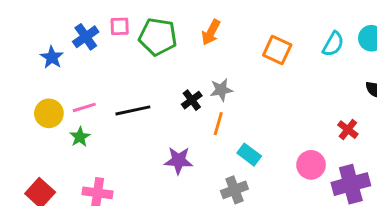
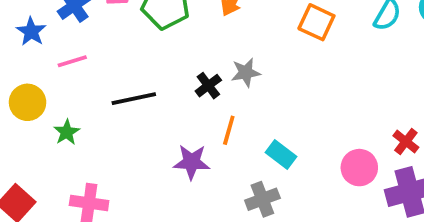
pink line: (84, 107) -> (72, 61), moved
orange line: (218, 124) -> (229, 130), moved
red cross: (348, 130) -> (406, 141), moved

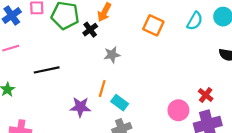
black cross: (208, 86) -> (90, 30), moved
cyan rectangle: (281, 155) -> (120, 103), moved

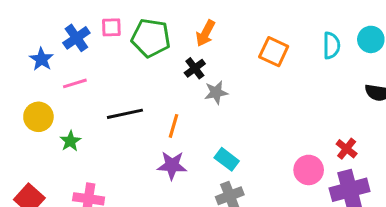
cyan semicircle: (195, 21) -> (331, 45), turned -30
black cross: (90, 30) -> (195, 68), moved
orange line: (102, 88) -> (174, 126), moved

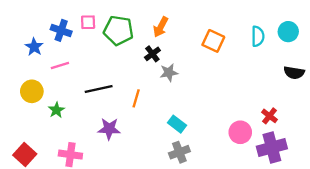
blue cross: (76, 38) -> (61, 30), turned -36
purple star: (172, 165) -> (109, 129), moved

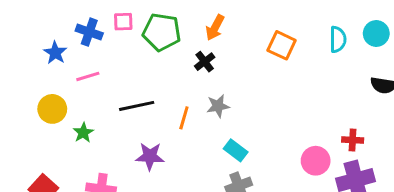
gray star: (169, 73) -> (218, 106), moved
red cross: (270, 116) -> (353, 140), turned -35

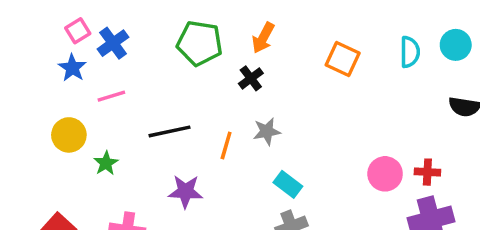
pink square: (123, 22) -> (78, 31), moved, turned -30
blue cross: (89, 32) -> (113, 43), turned 35
pink circle: (316, 161) -> (385, 174), moved

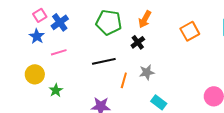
orange square: (343, 59) -> (190, 31), turned 36
black line: (170, 131) -> (104, 61), moved

